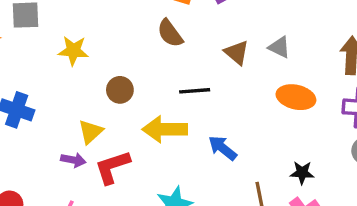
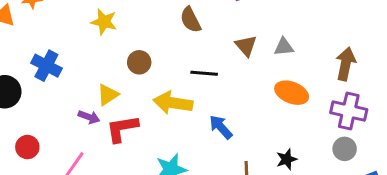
gray triangle: (279, 47) -> (284, 47), turned -40
black star: (302, 173) -> (287, 159), turned -30

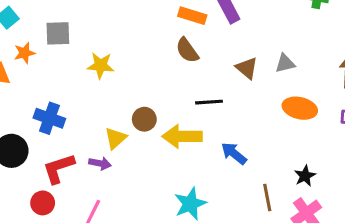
brown circle: (139, 62) -> (144, 119), moved
red L-shape: (122, 129) -> (59, 168), moved

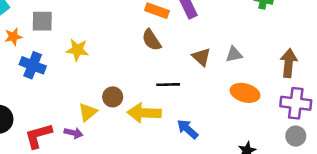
blue cross: (49, 118) -> (33, 65), moved

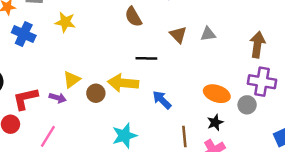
orange ellipse: (245, 93) -> (217, 94), moved
brown circle: (113, 97) -> (96, 93), moved
gray circle: (296, 136) -> (247, 105), moved

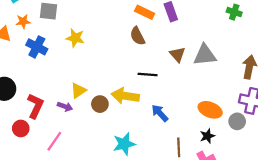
gray triangle: (208, 34) -> (205, 55), size x1.6
red L-shape: (25, 99) -> (35, 106), turned 125

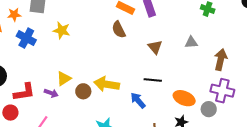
gray triangle: (205, 55) -> (191, 42), moved, size x0.6
black line: (148, 75) -> (153, 80), moved
red L-shape: (35, 106) -> (24, 92), turned 55

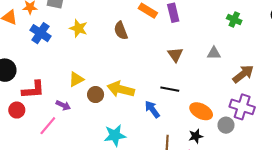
brown semicircle: (119, 30) -> (121, 31), moved
brown arrow: (221, 60) -> (243, 74), turned 35
purple arrow: (51, 93) -> (63, 105), moved

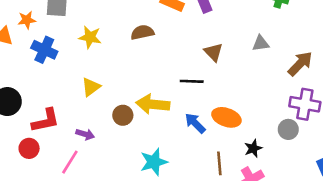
brown semicircle: (121, 31) -> (142, 32), turned 108
yellow triangle: (76, 79) -> (91, 87), moved
black line: (170, 89) -> (192, 81), moved
orange ellipse: (201, 111) -> (226, 117), moved

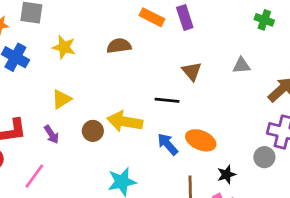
purple arrow: (85, 134) -> (51, 134), moved, turned 36

